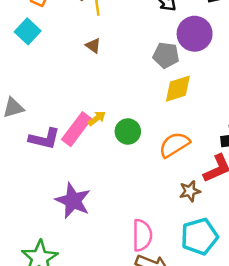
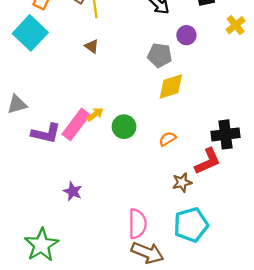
cyan square: (28, 31) -> (30, 33), size x1.4
purple circle: (195, 34) -> (186, 35), size x0.6
orange semicircle: (174, 145) -> (168, 139), size x0.6
purple star: (73, 201) -> (73, 191), size x0.6

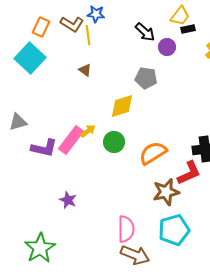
purple circle: (186, 35) -> (167, 47), moved
yellow diamond: (171, 86) -> (122, 106), moved
orange semicircle: (168, 139) -> (153, 153), size x1.8
brown star: (182, 182) -> (166, 192), size x1.5

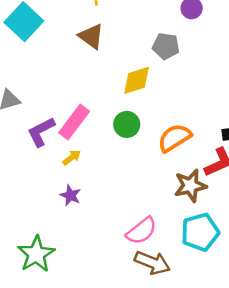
brown triangle: (85, 70) -> (91, 36), size x1.6
yellow arrow: (88, 131) -> (72, 157), moved
purple L-shape: (44, 148) -> (41, 132), turned 140
pink semicircle: (126, 229) -> (141, 231), turned 52

